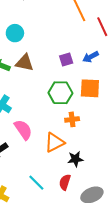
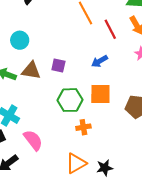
purple square: (66, 59) -> (58, 66), moved, turned 32
orange triangle: (54, 142) -> (76, 163), moved
black star: (75, 159) -> (105, 168), moved

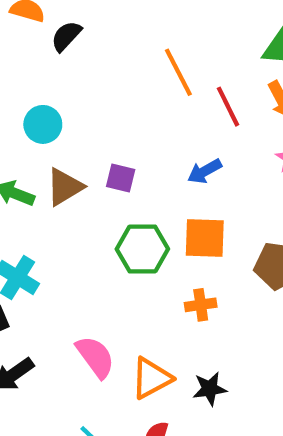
brown triangle: (31, 71) -> (65, 187), turned -42
orange cross: (83, 127) -> (201, 305), moved
pink semicircle: (33, 140) -> (95, 357), moved

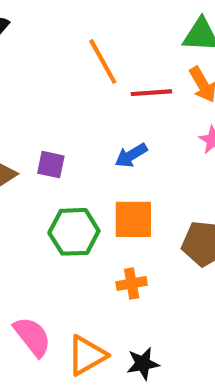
red line: (228, 107) -> (151, 93), turned -66

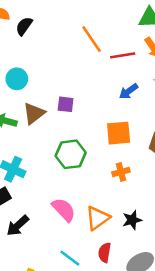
blue arrow: (131, 155) -> (128, 91), moved
green hexagon: (74, 232) -> (71, 154), moved

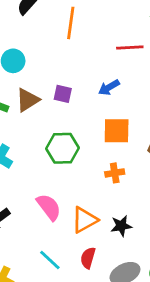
orange line: (92, 39) -> (71, 23), moved, turned 36
blue arrow: (128, 91) -> (109, 87), moved

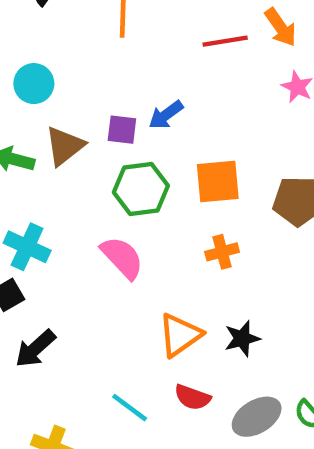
blue arrow: (109, 87) -> (166, 115), moved
green hexagon: (63, 148) -> (141, 189), moved
pink semicircle: (49, 207) -> (122, 258), moved
red semicircle: (88, 258) -> (192, 397), turned -80

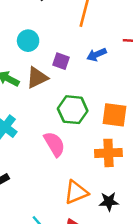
blue arrow: (166, 115) -> (97, 55), moved
purple square: (122, 130) -> (61, 61), moved
orange cross: (222, 252) -> (108, 153), size x1.5

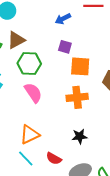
purple square: (61, 61) -> (65, 47), moved
green hexagon: (73, 110) -> (29, 64), moved
orange triangle: (76, 192) -> (30, 135), moved

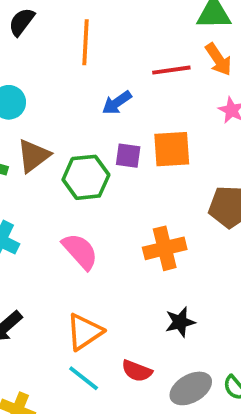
green hexagon: (29, 64) -> (86, 177), moved
orange square: (80, 66) -> (172, 149), moved

